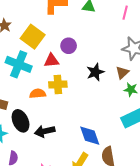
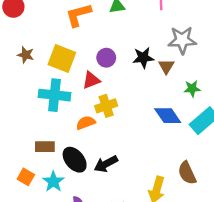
black star: (95, 72) -> (143, 58), moved, turned 30
brown triangle: (122, 73) -> (166, 66), moved
blue diamond: (90, 136) -> (168, 116), moved

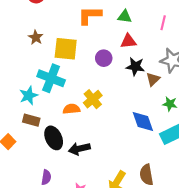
yellow square: (62, 59) -> (66, 49), turned -30
red triangle: (91, 80) -> (128, 41), moved
yellow cross: (106, 106) -> (93, 99), turned -36
cyan star: (53, 182) -> (29, 96), moved

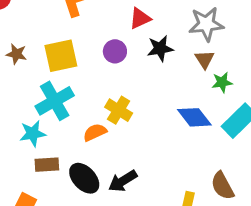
cyan cross: (51, 78) -> (55, 101), turned -32
brown triangle: (153, 79) -> (205, 59), moved
cyan star: (29, 96) -> (33, 133), turned 30

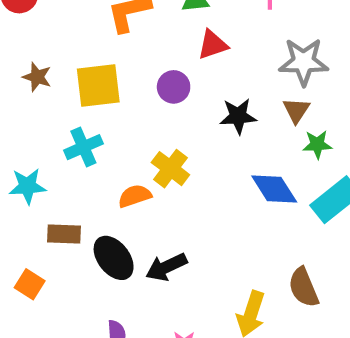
black star: (160, 48) -> (238, 116), moved
cyan cross: (55, 101) -> (83, 147), size x0.7
cyan star: (33, 133) -> (27, 186), moved

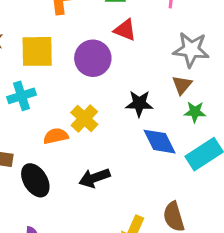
red triangle: (213, 45) -> (125, 30), turned 35
purple circle: (174, 87) -> (93, 58), size x1.5
black star: (238, 116) -> (139, 104), moved
black arrow: (166, 267) -> (94, 178), moved

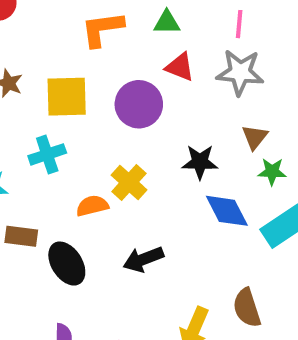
gray star: (191, 50) -> (240, 72), moved

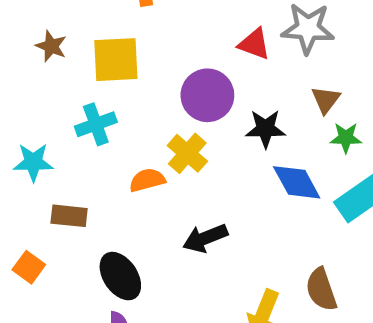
red triangle: (180, 67) -> (254, 44), moved
purple circle: (139, 104) -> (207, 95), moved
black ellipse: (67, 264) -> (120, 276), moved

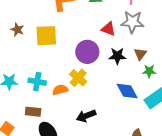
cyan cross: (96, 124) -> (37, 82), moved, turned 30
black star: (265, 129) -> (117, 56), moved
brown rectangle: (69, 216) -> (33, 112), moved

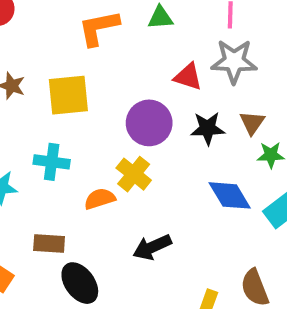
cyan cross: (37, 82) -> (52, 162), moved

